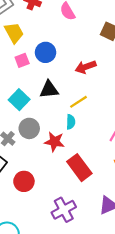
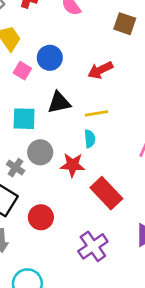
pink square: (22, 60) -> (22, 71), turned -32
cyan square: (19, 100) -> (24, 119), turned -36
yellow line: (79, 102) -> (96, 113), turned 30

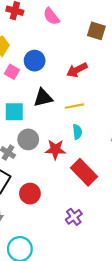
cyan semicircle: (90, 139) -> (77, 132), moved
purple cross: (93, 246) -> (74, 217), size x0.7

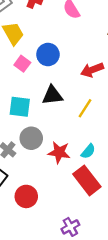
yellow line: (74, 106) -> (85, 108), turned -54
cyan semicircle: (77, 132) -> (88, 151), moved, turned 40

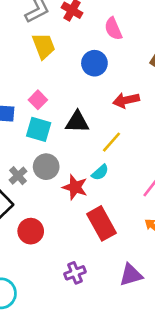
blue circle: (48, 54) -> (94, 63), moved
pink square: (22, 64) -> (38, 100), moved
cyan semicircle: (88, 151) -> (100, 172), moved

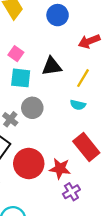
cyan semicircle: (100, 172) -> (78, 105), turned 64
red star: (75, 187) -> (60, 169), moved
red circle: (31, 231) -> (29, 164), size x1.4

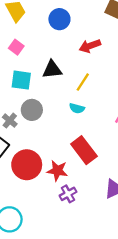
pink square: (16, 54) -> (16, 47), moved

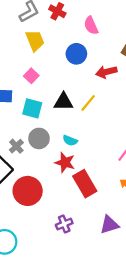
red arrow: (90, 46) -> (106, 72), moved
yellow line: (83, 82) -> (88, 103), moved
cyan semicircle: (77, 108) -> (70, 140), moved
red star: (57, 171) -> (65, 163), moved

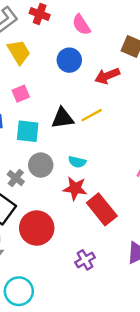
pink square: (31, 76) -> (21, 94), turned 32
yellow line: (88, 103) -> (92, 115), turned 30

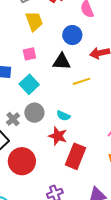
black triangle: (63, 118) -> (62, 62), moved
cyan square: (28, 131) -> (29, 84), turned 30
red rectangle: (102, 209) -> (76, 156), turned 50

